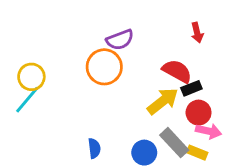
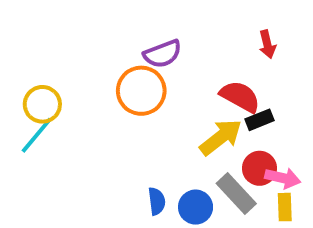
red circle: (199, 113) -> (260, 168), moved
blue semicircle: (94, 148) -> (157, 201), moved
yellow rectangle: (197, 153) -> (285, 207), moved, turned 66

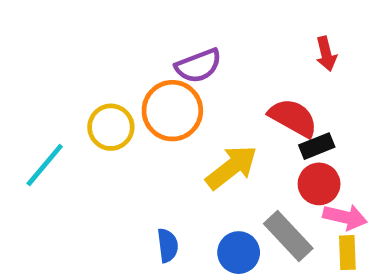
yellow circle: (42, 104) -> (111, 127), moved
yellow arrow: (221, 137) -> (232, 167), moved
red circle: (260, 168) -> (319, 184), moved
blue semicircle: (157, 201) -> (168, 245), moved

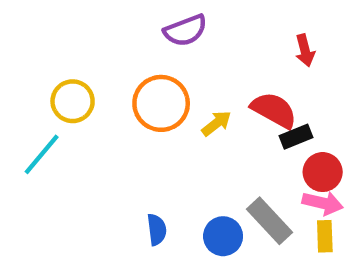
purple semicircle: (198, 66) -> (185, 30), moved
yellow circle: (111, 127) -> (73, 101), moved
yellow arrow: (232, 167) -> (216, 123), moved, size x0.6
red circle: (319, 184) -> (323, 172), moved

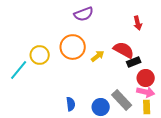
yellow circle: (73, 101) -> (40, 55), moved

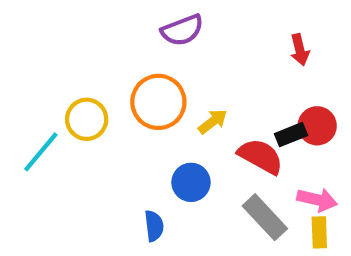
red semicircle: (124, 50) -> (261, 156), moved
red circle: (146, 78) -> (317, 126), moved
blue circle: (101, 107) -> (191, 182), moved

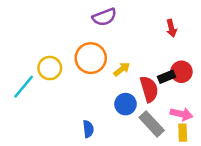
red semicircle: (261, 156) -> (149, 89), turned 45
blue circle: (191, 182) -> (126, 104), moved

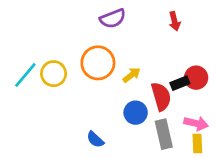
red arrow: (171, 28) -> (175, 21), moved
cyan line: (24, 87) -> (25, 75), moved
gray rectangle: (152, 124) -> (164, 134), turned 30
blue semicircle: (88, 129) -> (95, 139), turned 140

